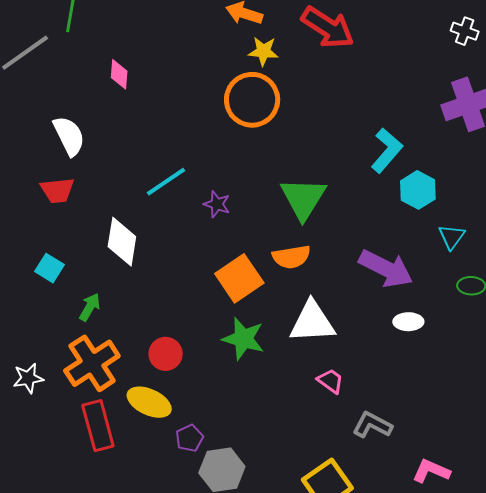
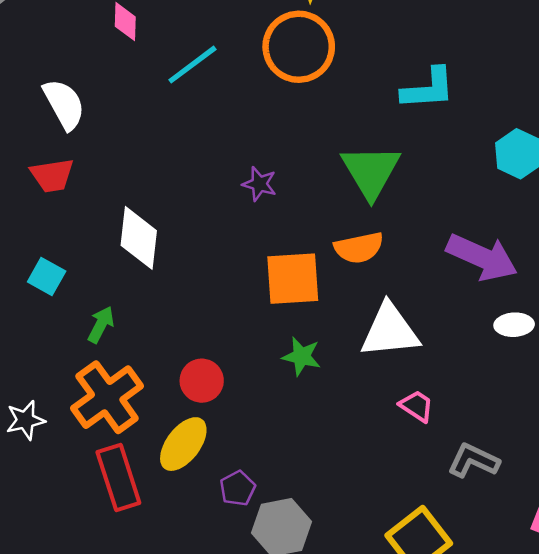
cyan L-shape: (387, 150) -> (428, 89), moved, turned 48
cyan line: (166, 182) -> (192, 65), moved
orange square: (239, 278) -> (293, 279), turned 33
green star: (243, 339) -> (302, 356), size x0.7
yellow ellipse: (149, 402) -> (183, 444), turned -75

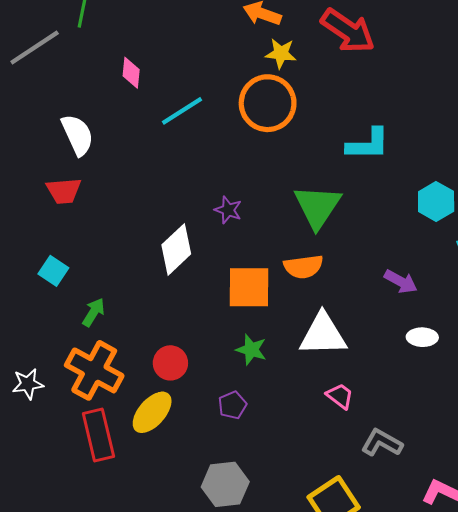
white diamond: (139, 238) -> (176, 249), moved, turned 36
purple arrow: (482, 257) -> (401, 282), size x0.6
orange cross: (107, 397) -> (94, 370), turned -30
purple pentagon: (238, 488) -> (232, 405), moved

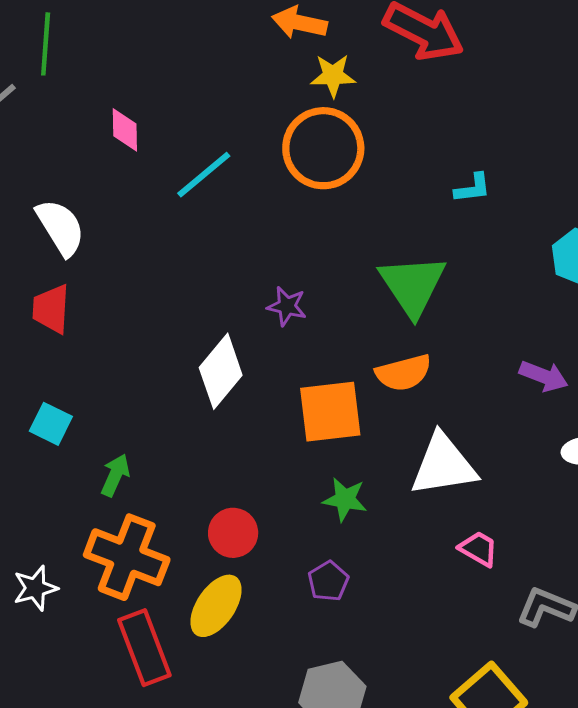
cyan L-shape: (368, 144) -> (473, 188), size x0.6
red trapezoid: (64, 191) -> (51, 309), turned 105

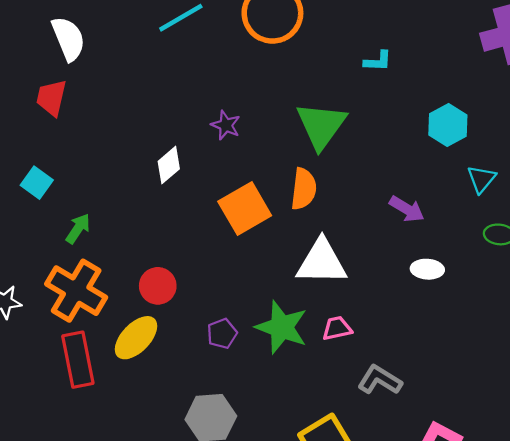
white diamond: (221, 371) -> (169, 165), size x0.7
orange semicircle: (404, 373) -> (304, 189), turned -78
orange square: (330, 412) -> (245, 209), turned -33
green star: (345, 499) -> (282, 327), moved, size x1.6
pink trapezoid: (478, 549) -> (337, 328), turned -52

